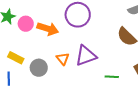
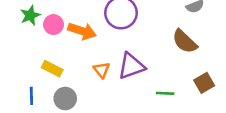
yellow rectangle: (16, 58) -> (52, 69), moved
gray circle: (39, 68) -> (65, 99), moved

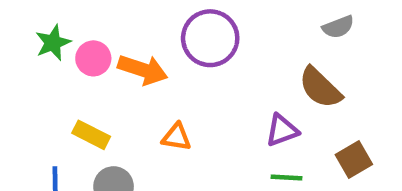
purple triangle: (131, 66) -> (282, 130), moved, size x0.7
orange triangle: (102, 70) -> (176, 137), turned -42

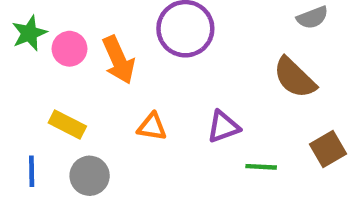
orange arrow: (143, 70) -> (119, 60), turned 48
purple triangle: (282, 130) -> (223, 127), moved

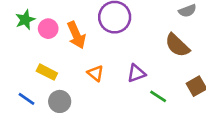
orange triangle: (152, 127) -> (95, 73), turned 30
green line: (261, 167) -> (158, 96), turned 30
blue line: (32, 171) -> (26, 99), turned -54

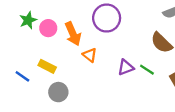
orange triangle: (95, 73) -> (90, 55), moved
green line: (158, 96) -> (147, 70), moved
blue line: (26, 99) -> (22, 76), moved

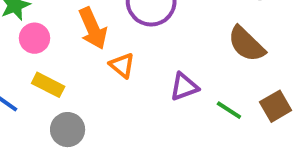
pink circle: (48, 28) -> (34, 38), moved
green line: (147, 70) -> (229, 110), moved

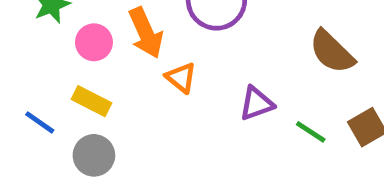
pink circle: (34, 38) -> (94, 42), moved
gray circle: (68, 130) -> (94, 155), moved

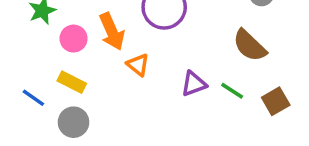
green line: (311, 132) -> (232, 91), moved

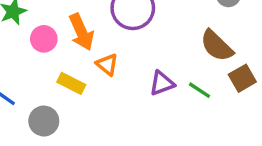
yellow rectangle: (72, 82) -> (71, 83), moved
brown square: (276, 101) -> (242, 78), moved

